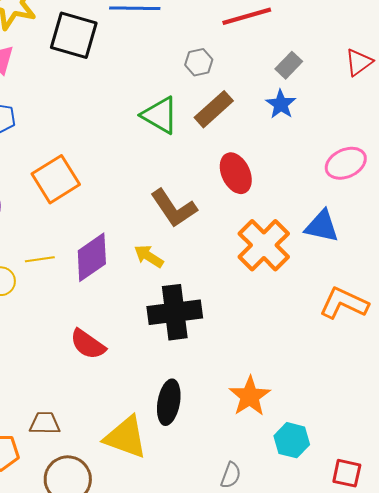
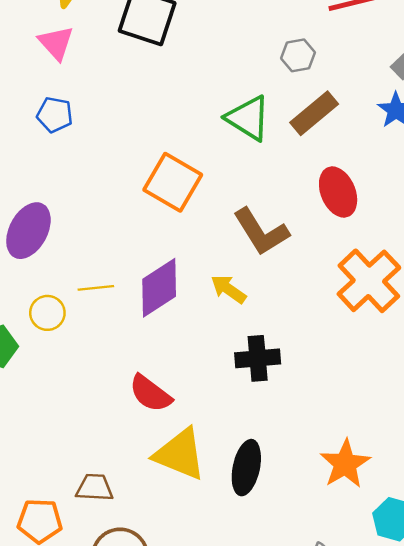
orange square: (56, 179) -> (173, 182), moved, turned -30
black cross: (175, 312) -> (258, 358), size x0.7
yellow triangle: (126, 437) -> (180, 454), moved

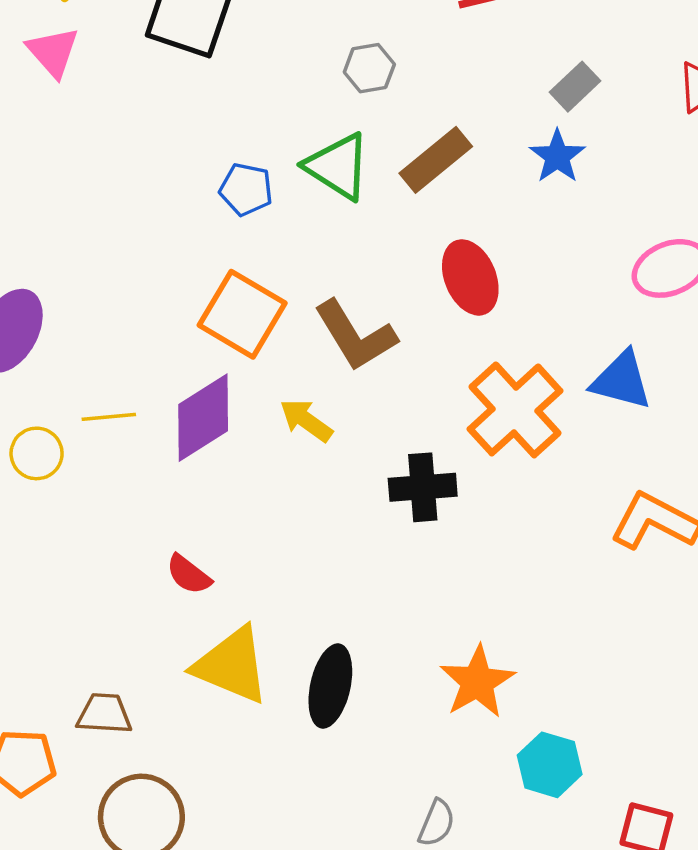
gray hexagon: (298, 55) -> (369, 68), moved
blue pentagon: (55, 115) -> (246, 189), moved
orange square: (173, 182) -> (242, 314), moved
black cross: (258, 358) -> (423, 487), moved
red semicircle: (150, 393) -> (189, 574), size x0.7

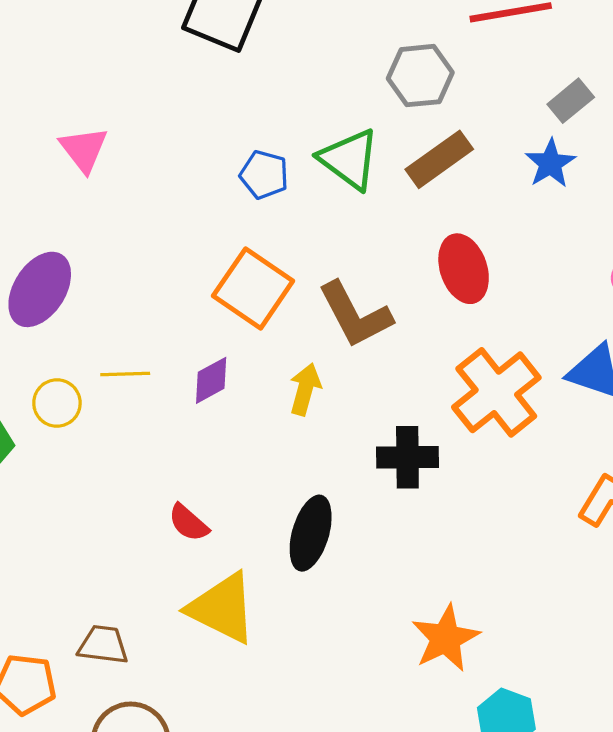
pink triangle: (53, 52) -> (84, 149), moved
gray hexagon: (369, 68) -> (420, 76), moved, size x1.4
purple diamond: (203, 418) -> (211, 380), size x0.6
yellow arrow: (306, 420) -> (305, 389), turned 66
black ellipse: (330, 686) -> (311, 533), moved

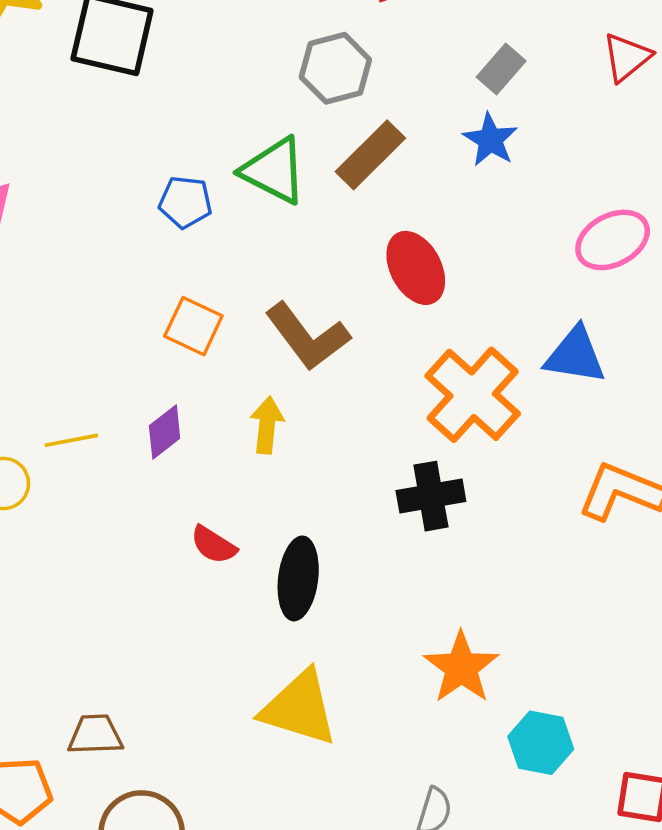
orange square: (253, 288) -> (193, 326), size x0.7
black cross: (407, 457) -> (431, 496), moved
red semicircle: (188, 523) -> (214, 545), moved
yellow triangle: (222, 608) -> (299, 708), moved

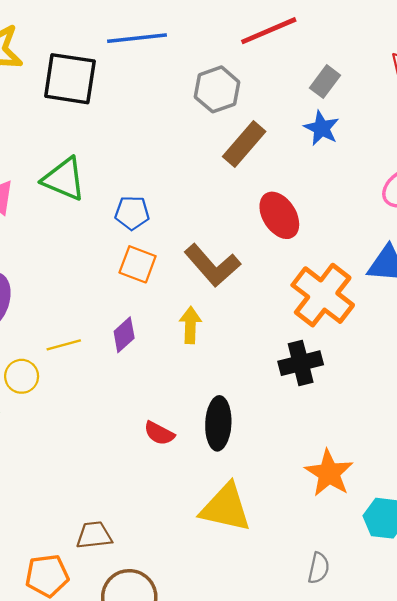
green triangle: (274, 171) -> (64, 179), moved
blue pentagon: (185, 202) -> (132, 213), moved
red semicircle: (214, 545) -> (159, 433), moved

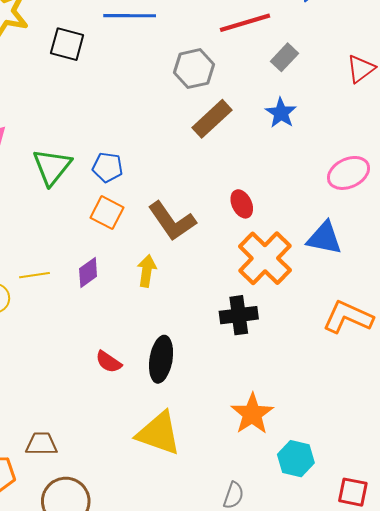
black square: (70, 79) -> (67, 44), size x0.7
gray rectangle: (325, 82) -> (284, 57), moved
green triangle: (64, 179) -> (52, 167), moved, turned 39
red ellipse: (279, 215) -> (242, 204), moved, size x0.7

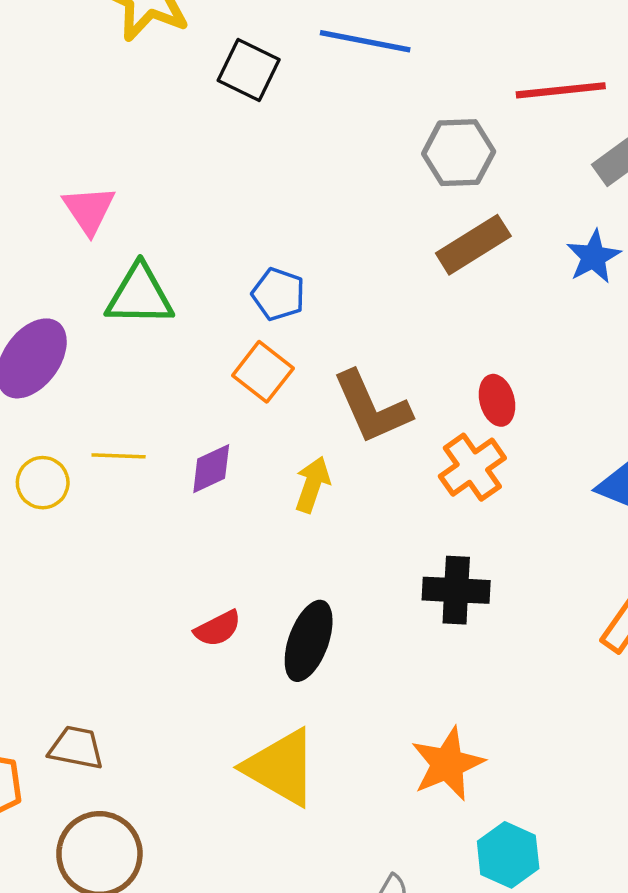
green triangle: (52, 167) -> (140, 295), moved, turned 42
orange cross: (265, 258) -> (472, 467), moved, size x0.7
red semicircle: (109, 362) -> (218, 628), turned -72

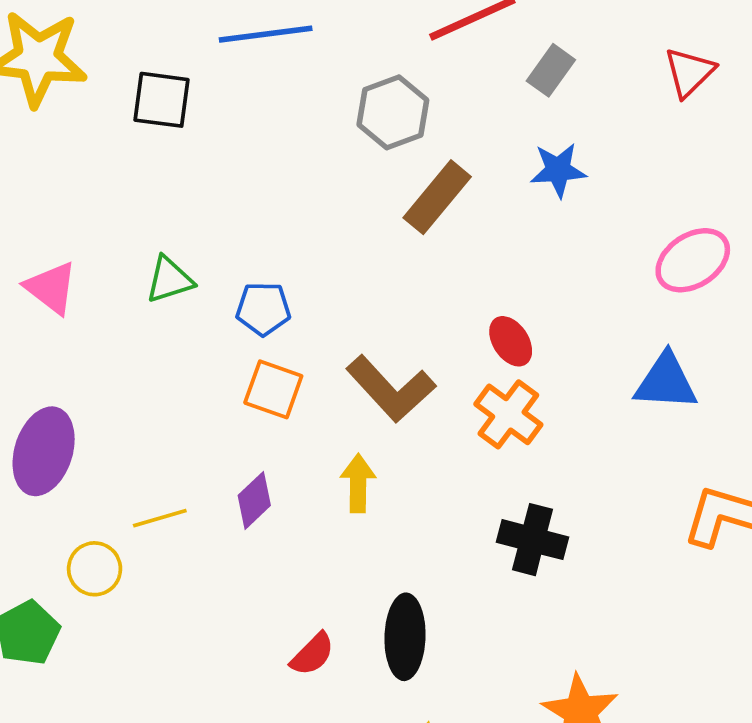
blue star: (593, 257) -> (558, 170), turned -30
green triangle: (140, 295) -> (169, 280), moved, size x0.7
black cross: (456, 590) -> (532, 540), turned 30

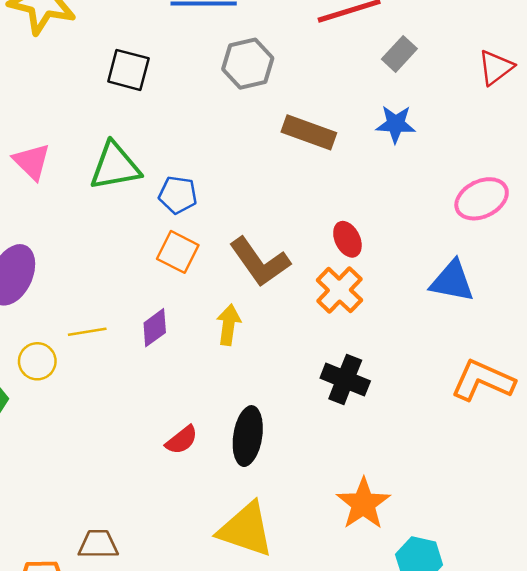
black square: (161, 100) -> (128, 70), moved
gray hexagon: (393, 112) -> (248, 64), moved
brown rectangle: (437, 197) -> (309, 132), turned 63
green triangle: (169, 280) -> (115, 166), size x1.5

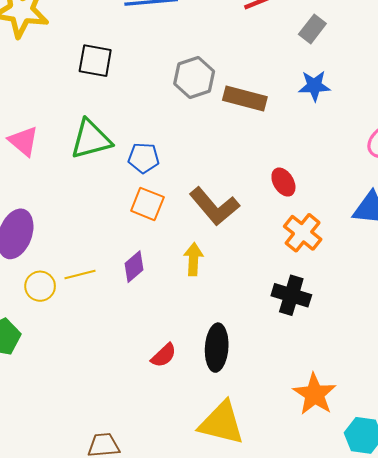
gray hexagon: (248, 64) -> (194, 78), moved
orange cross: (339, 290) -> (303, 233), moved
yellow circle: (37, 361) -> (40, 286), moved

